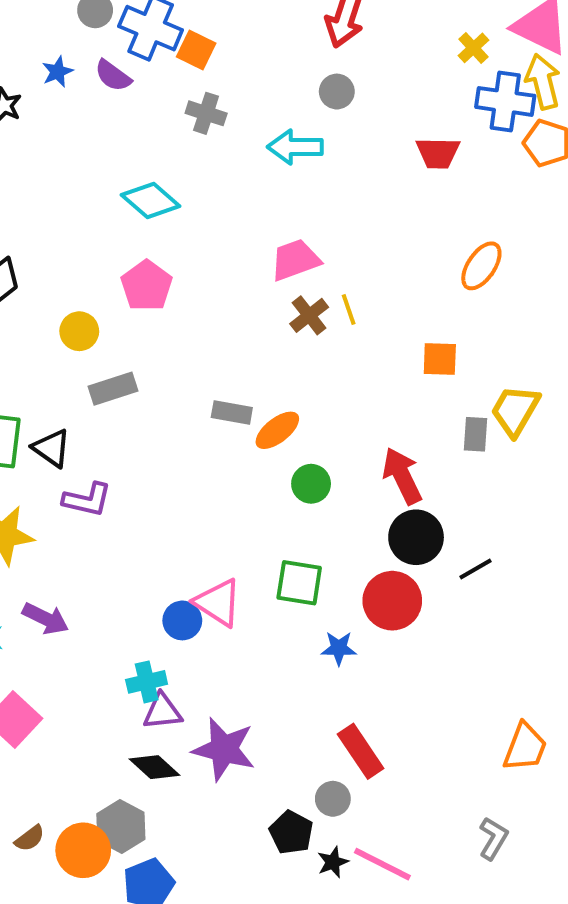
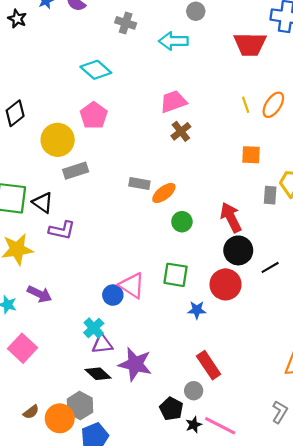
red trapezoid: (438, 153) -> (250, 44), size x1.4
yellow line: (349, 309) -> (246, 105), moved
yellow circle: (79, 331) -> (58, 140), size x1.6
cyan cross: (147, 682) -> (94, 328), turned -30

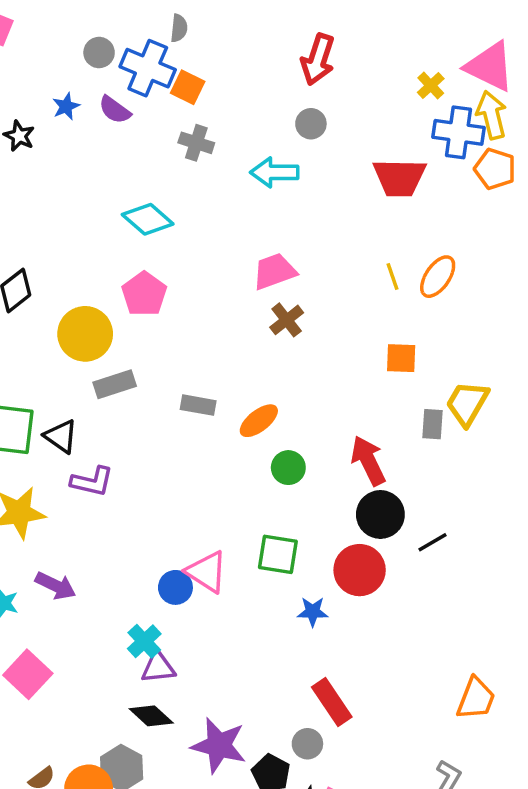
gray rectangle: (139, 183) -> (198, 405), moved
purple star: (135, 364) -> (219, 745), moved

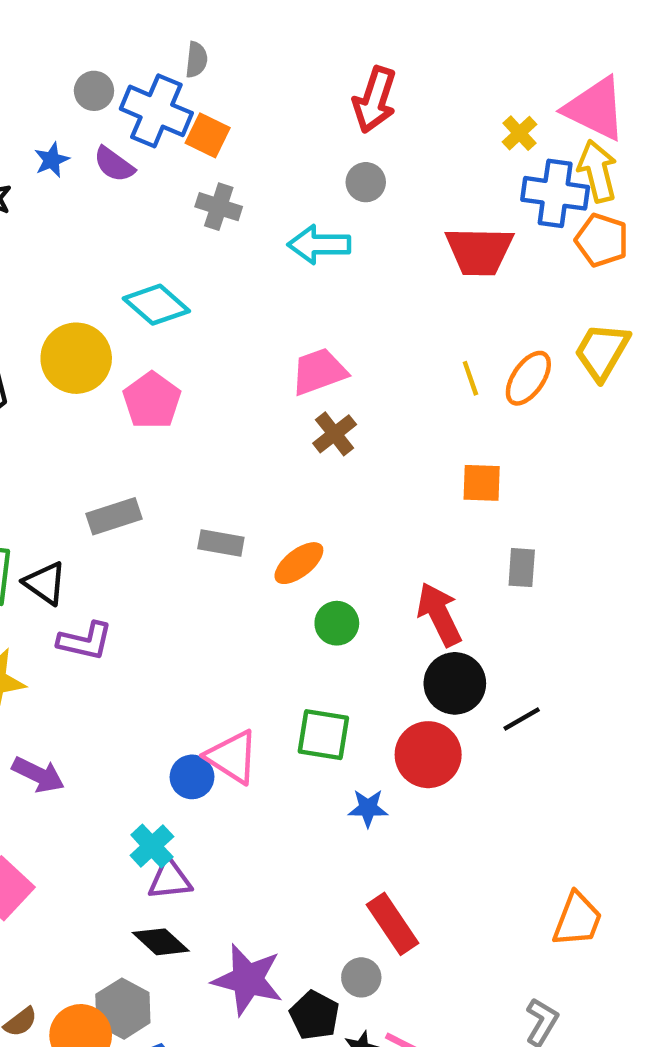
yellow circle: (85, 334) -> (76, 358), moved
yellow trapezoid: (467, 403) -> (602, 351), moved

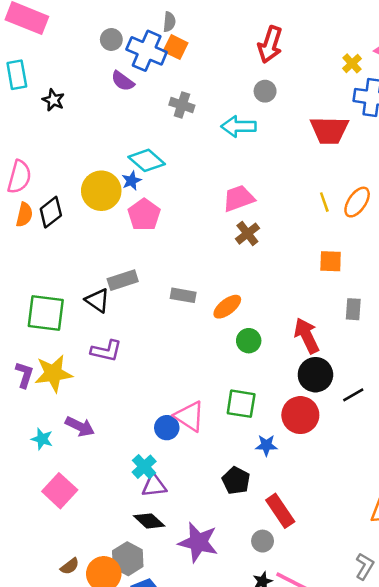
orange square: (208, 135) -> (176, 47), moved
blue star: (52, 160) -> (131, 181), moved
black triangle: (45, 583) -> (97, 300), moved
black pentagon: (315, 1015) -> (236, 481), moved

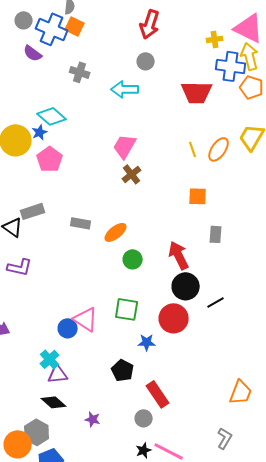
yellow cross: (352, 63) -> (215, 39), turned 35
pink trapezoid: (239, 198) -> (125, 146), turned -40
purple star: (198, 542) -> (93, 419), size x0.5

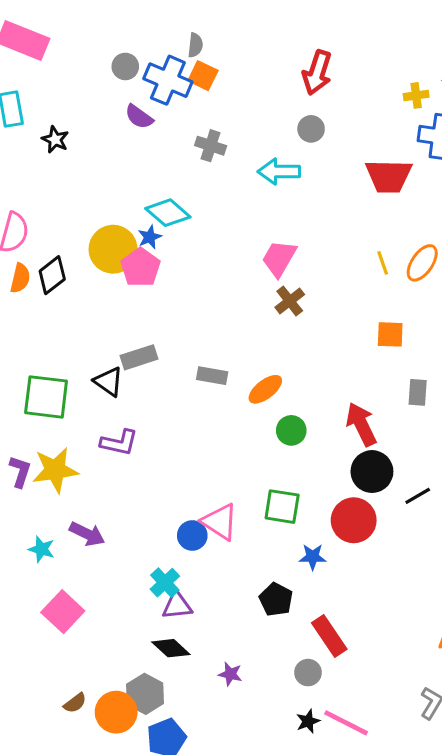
pink pentagon: (50, 159) -> (140, 267), moved

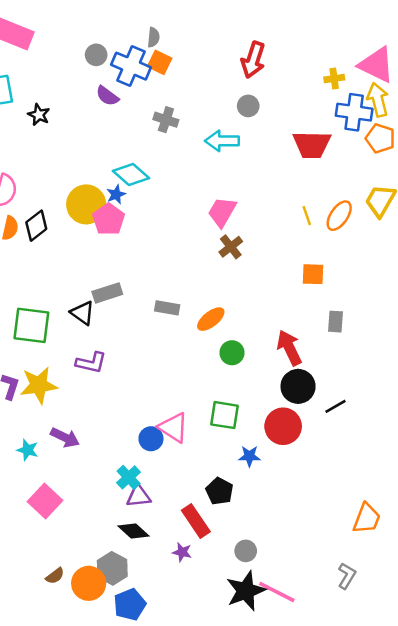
red rectangle: (329, 636) -> (196, 521), moved
black star: (308, 721) -> (246, 591), size x2.0

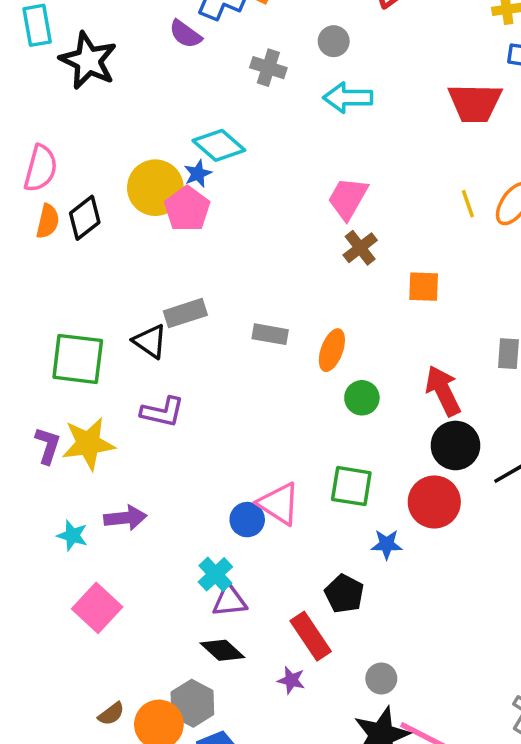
gray circle: (248, 106) -> (334, 41), moved
black star: (39, 115) -> (88, 61), size x1.8
orange square: (313, 274) -> (424, 287), moved
orange ellipse: (211, 319) -> (332, 350), turned -32
purple arrow: (65, 437) -> (125, 518), turned -32

